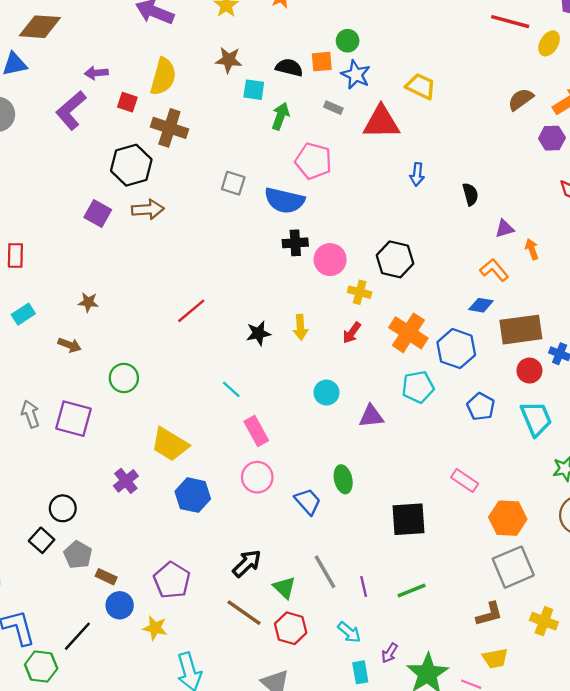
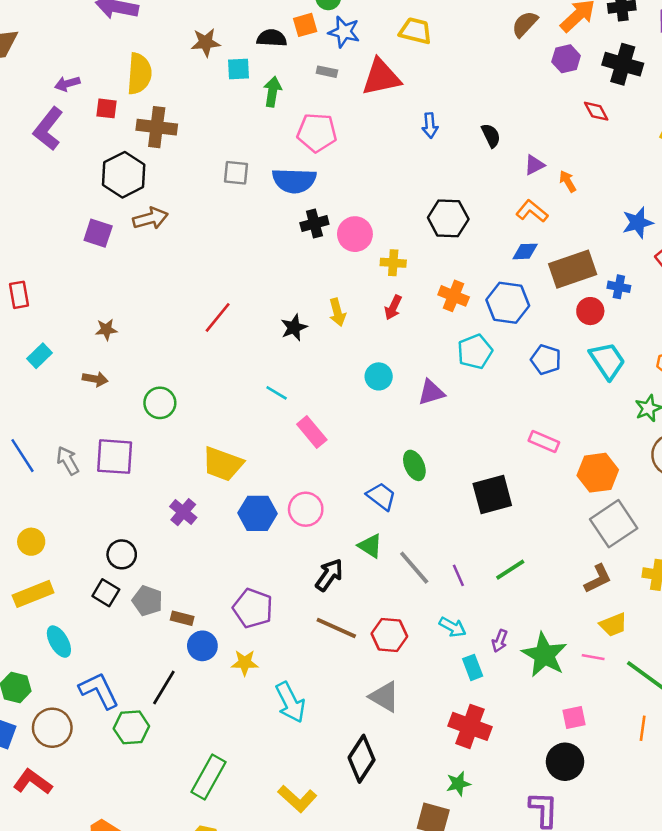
black hexagon: (395, 259) -> (448, 218), moved
orange cross: (408, 333) -> (454, 296), size x0.7
pink circle: (257, 477) -> (306, 509), moved
green triangle: (284, 587) -> (370, 546), moved

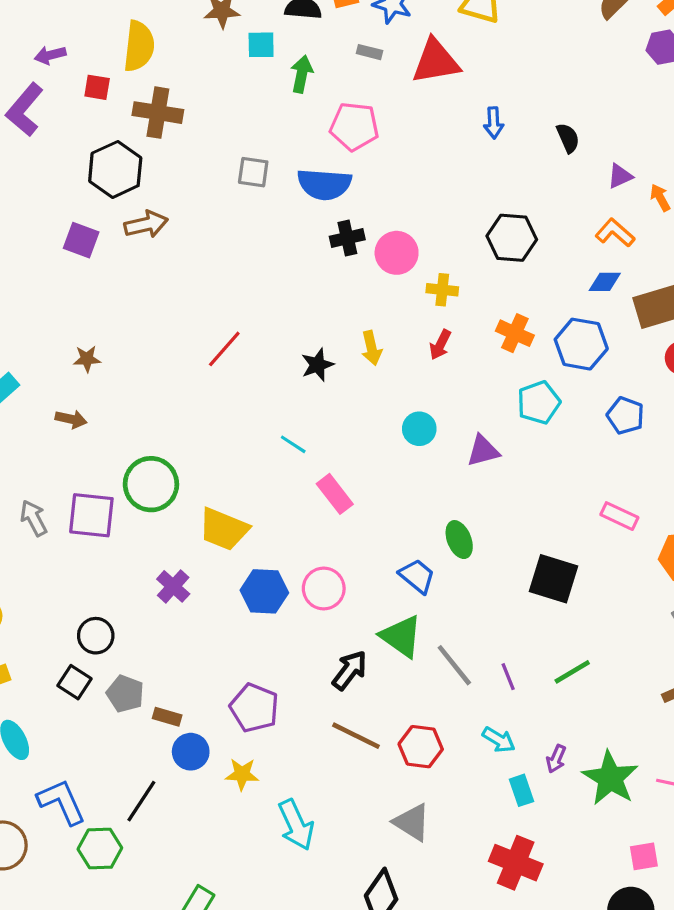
green circle: (160, 403) -> (151, 484), moved, size x1.4
black square: (492, 494) -> (554, 579), turned 30
green triangle: (370, 546) -> (401, 636), size x1.4

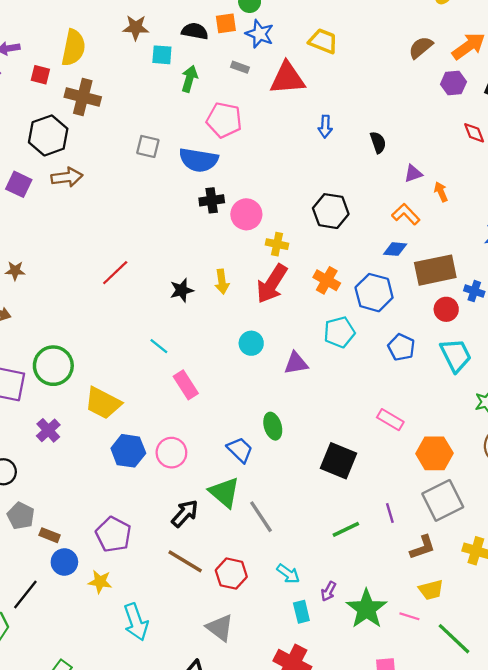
red arrow: (440, 345) -> (272, 284), size x1.8
purple cross: (173, 586) -> (48, 430), moved
purple line: (508, 677) -> (390, 513), moved

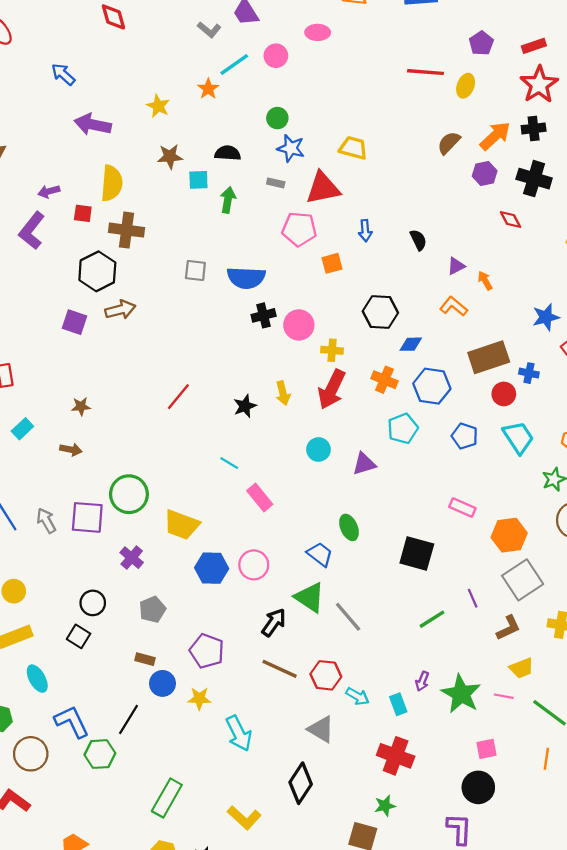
orange square: (226, 23) -> (332, 263), moved
pink pentagon: (224, 120) -> (299, 229), moved
blue diamond: (395, 249) -> (411, 344), moved
gray pentagon: (21, 516) -> (152, 609), moved, turned 30
cyan arrow: (288, 574) -> (358, 696), moved

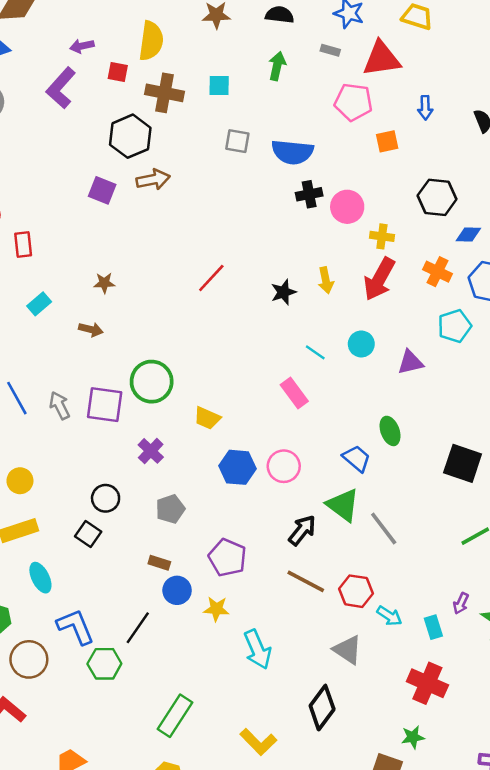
cyan square: (198, 180) -> (219, 86), moved
cyan line: (229, 463) -> (315, 352), moved
yellow trapezoid: (182, 525) -> (207, 418), size x0.7

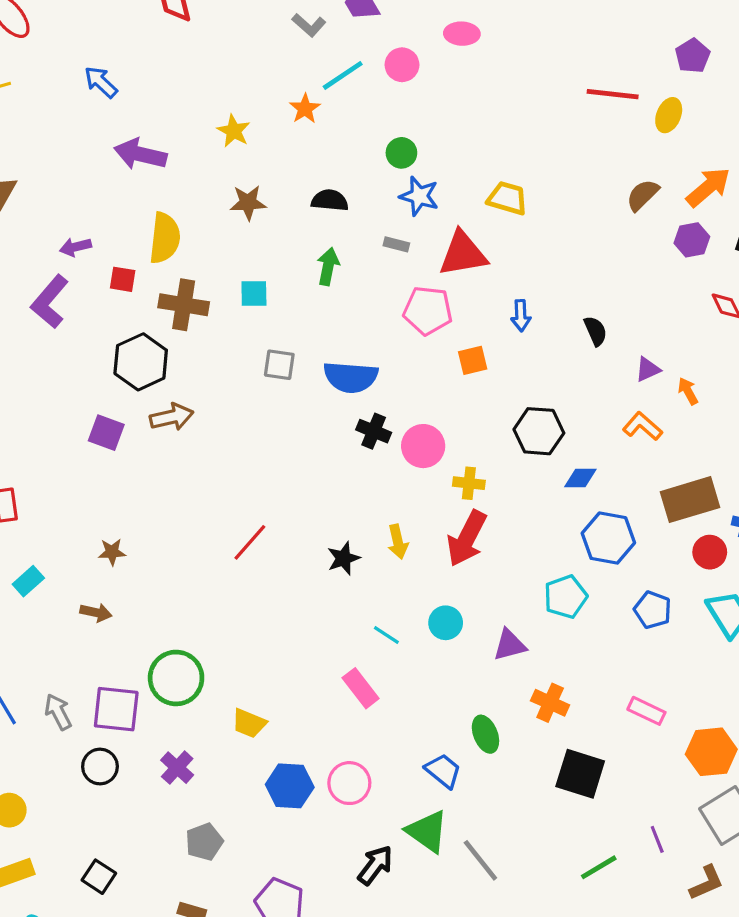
black cross: (309, 194) -> (374, 431), turned 35
orange cross: (438, 272) -> (550, 703), moved
black circle: (106, 498) -> (100, 767), moved

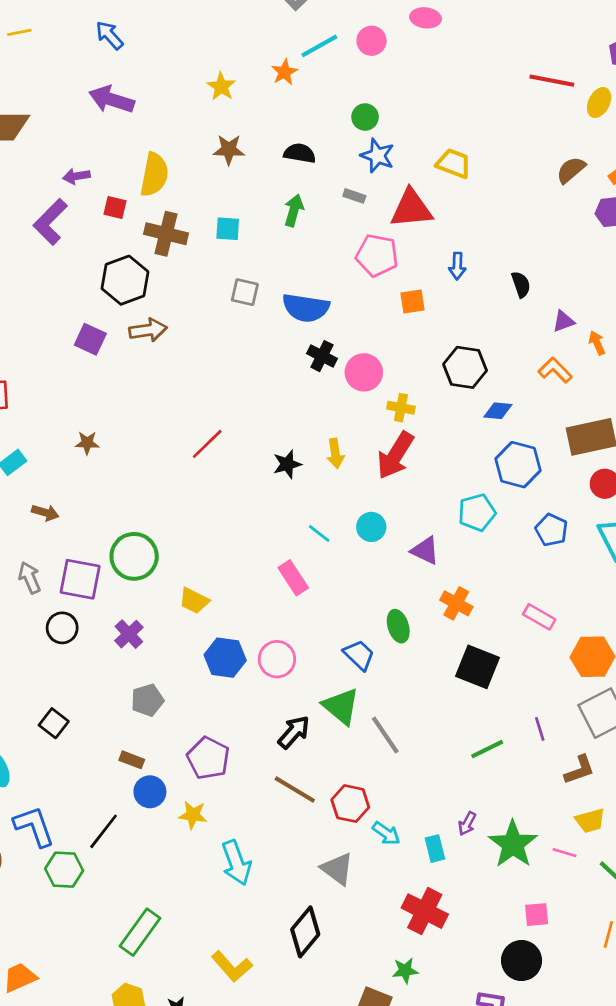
purple arrow: (140, 154) -> (112, 99), moved
brown arrow: (96, 613) -> (45, 513), moved
purple triangle: (510, 645) -> (425, 550), turned 36

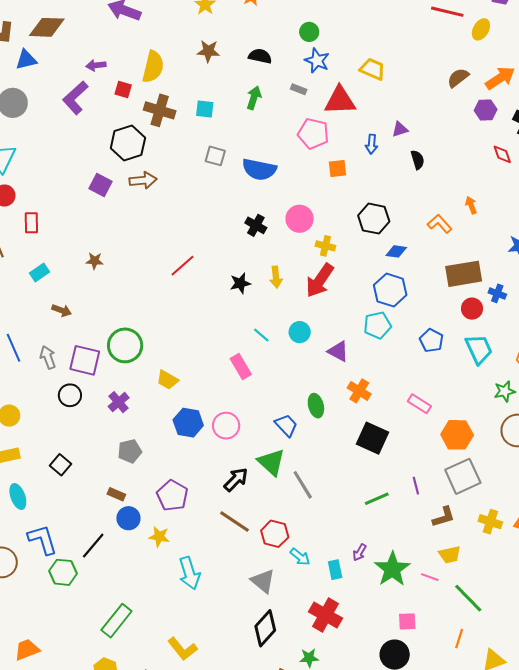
purple triangle: (563, 321) -> (400, 129), moved
black cross: (322, 356) -> (256, 225), moved
blue hexagon: (518, 465) -> (390, 290), moved
black diamond: (305, 932) -> (265, 628), moved

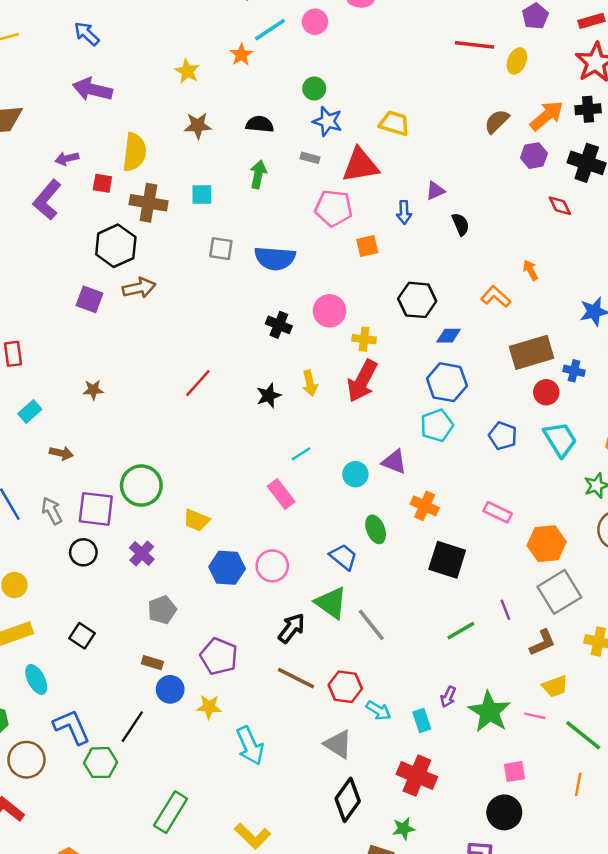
cyan circle: (300, 332) -> (355, 474), moved
cyan line: (261, 335) -> (301, 454), turned -66

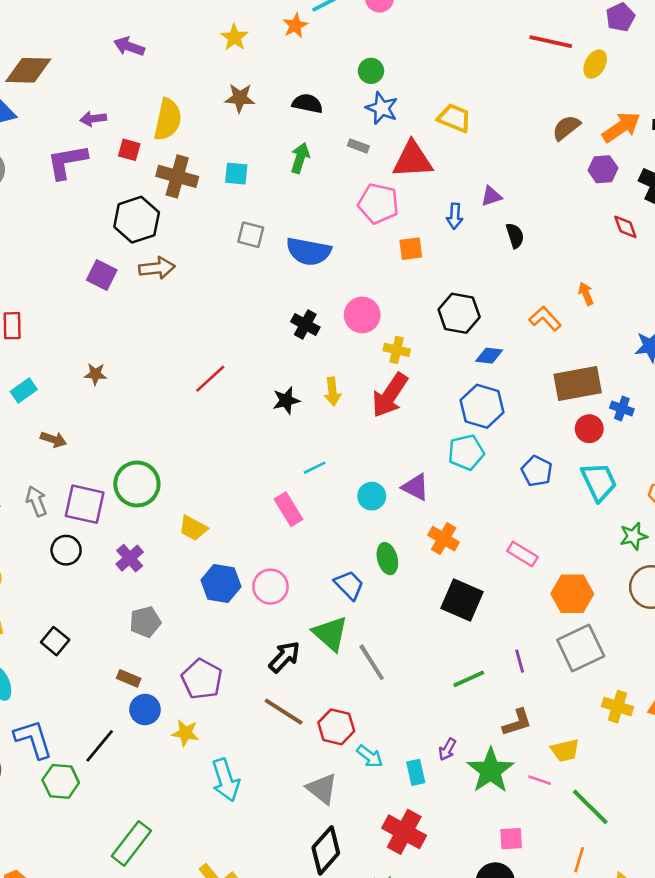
purple arrow: (93, 89) -> (129, 46), size x0.7
purple L-shape: (47, 200) -> (67, 162), turned 33
brown L-shape: (542, 643) -> (517, 722), moved

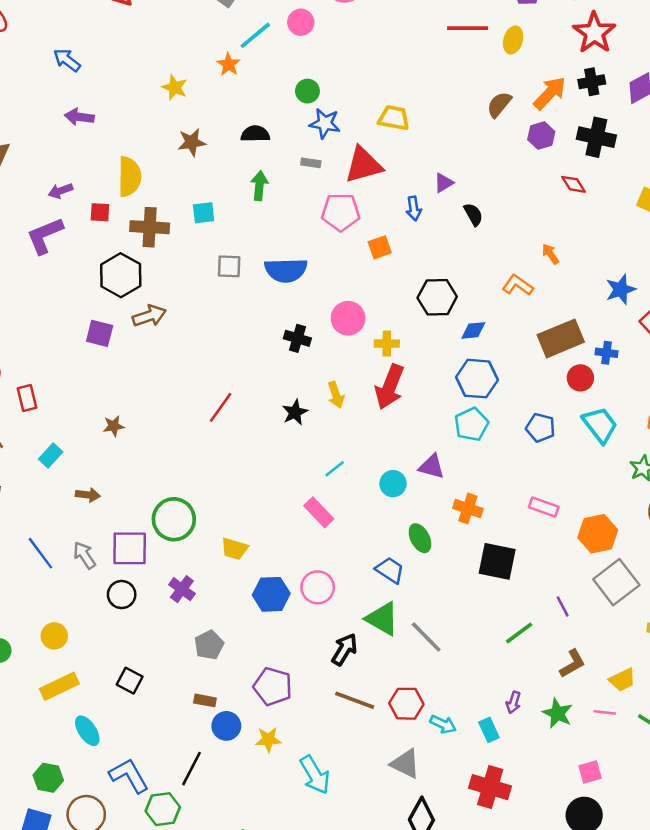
green star: (490, 771) -> (557, 713), size x0.7

